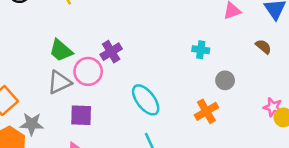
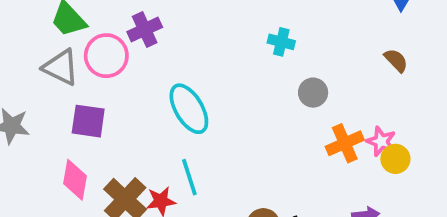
brown semicircle: (263, 47) -> (396, 60), moved
gray triangle: (59, 82) -> (61, 67), turned 45
orange cross: (206, 111) -> (345, 143), moved

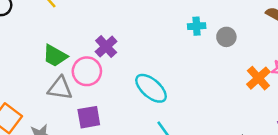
gray circle: (313, 93) -> (226, 37), moved

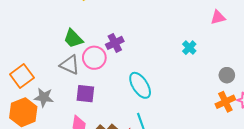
cyan cross: (197, 26) -> (189, 48), turned 32
gray circle: (226, 37) -> (227, 75), moved

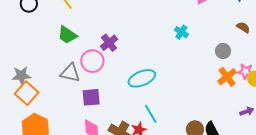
green trapezoid: (73, 38) -> (67, 35), moved
cyan ellipse: (140, 85) -> (142, 78), turned -68
gray star: (44, 97) -> (21, 76), moved

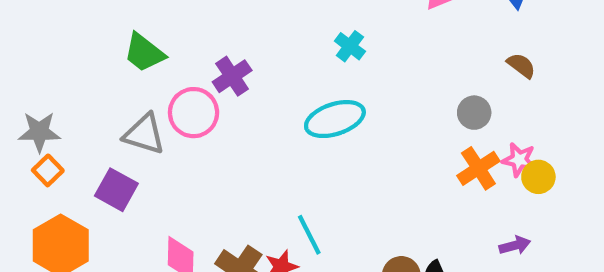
cyan cross: (181, 32) -> (350, 46), moved
cyan ellipse: (142, 78) -> (335, 119), moved
orange square: (27, 93) -> (48, 170), size x0.6
purple square: (91, 97) -> (116, 190), moved, turned 30

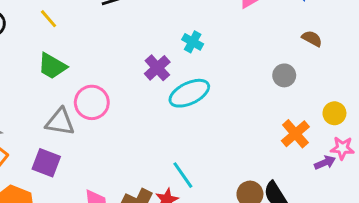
purple cross: (232, 76) -> (157, 68), moved
pink star: (519, 160) -> (342, 148), moved
orange cross: (478, 168) -> (295, 134), moved

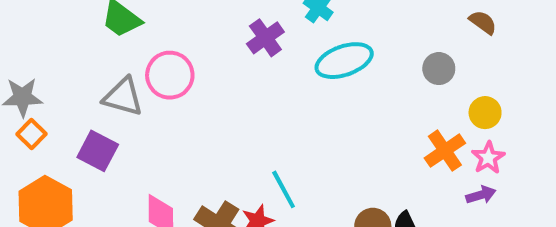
cyan ellipse: (189, 93) -> (344, 61), moved
yellow circle: (334, 113) -> (485, 113), moved
pink star: (342, 148) -> (488, 158), moved, turned 30

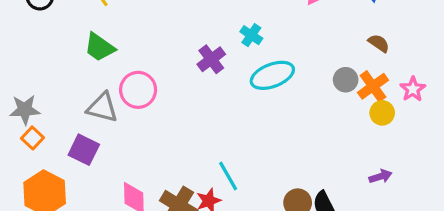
orange cross: (445, 151) -> (373, 86), moved
pink star: (488, 158) -> (413, 89), moved

